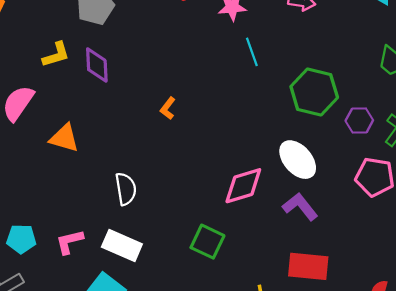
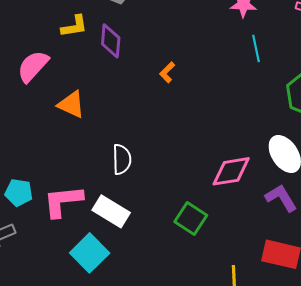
orange L-shape: (168, 108) -> (167, 72), moved
pink L-shape: (69, 242) -> (63, 201), size x1.5

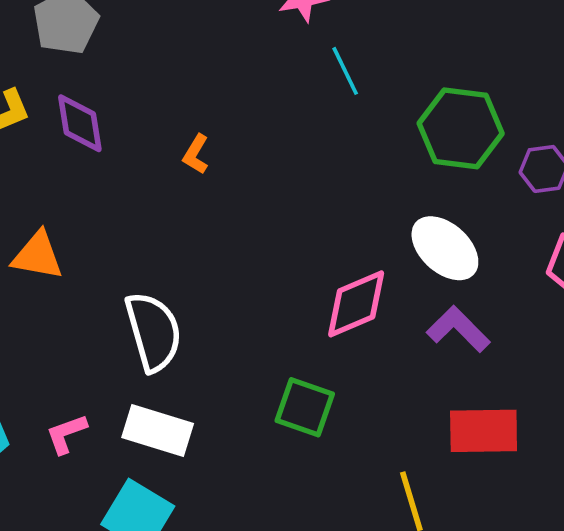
white semicircle: (122, 159) -> (153, 332), size x1.4
pink L-shape: (63, 201) -> (66, 434), size x0.6

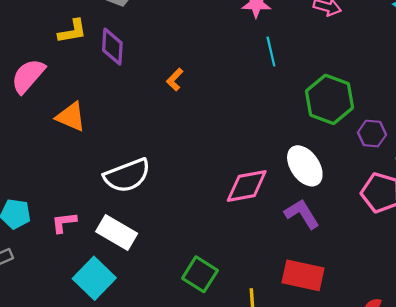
white semicircle: (153, 332) -> (127, 175), turned 72
green square: (305, 407) -> (200, 274), moved

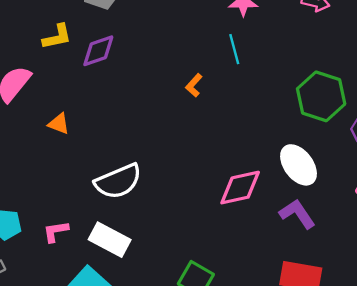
purple diamond: (112, 47) -> (98, 51), turned 69
cyan line: (271, 51) -> (234, 49), moved
orange L-shape: (175, 80) -> (194, 85), moved
orange triangle: (71, 117) -> (59, 124), size x0.7

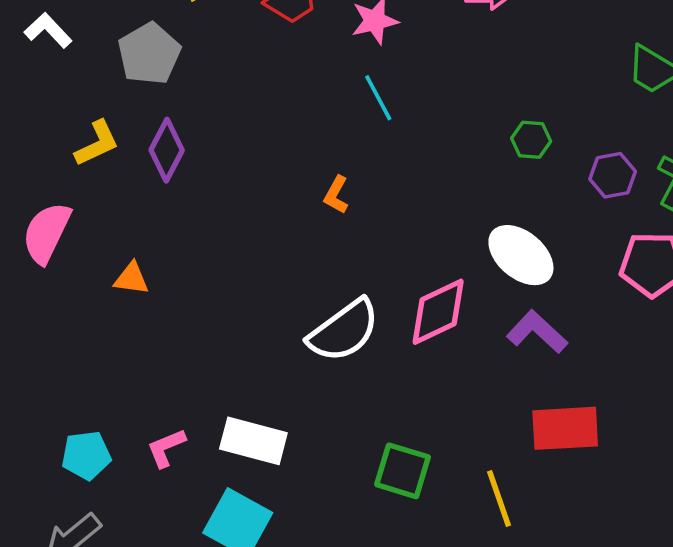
purple diamond: (98, 51) -> (167, 150), turned -30
orange L-shape: (194, 85) -> (336, 195), moved
green hexagon: (321, 96) -> (531, 140), size x0.5
white semicircle: (118, 181) -> (344, 331), moved

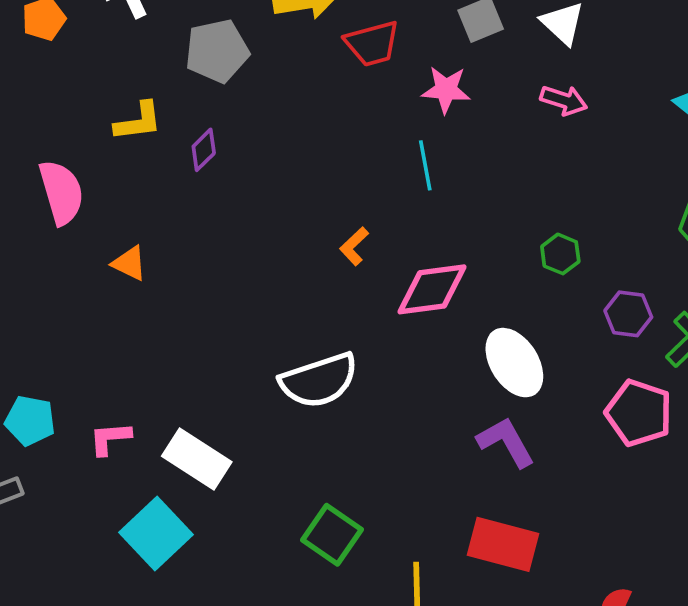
purple diamond: (167, 150) -> (204, 150), size x0.7
pink semicircle: (46, 233) -> (61, 192), turned 120
pink diamond: (438, 312) -> (432, 289), moved

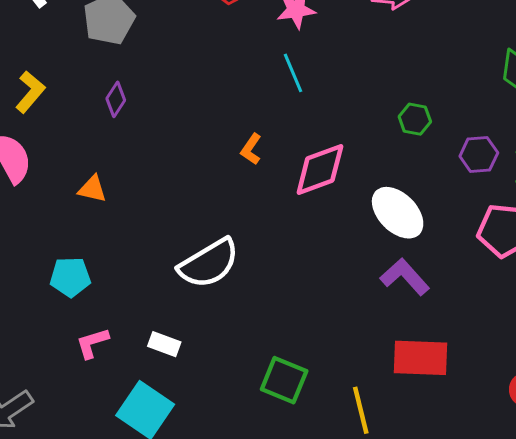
yellow L-shape: (138, 121) -> (30, 92), moved, turned -30
orange triangle: (129, 263) -> (92, 189), moved
white semicircle: (319, 380) -> (209, 263), moved
cyan pentagon: (30, 421) -> (70, 277), moved
white rectangle: (197, 459) -> (164, 344), size x0.6

